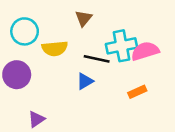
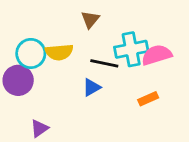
cyan circle: (25, 31) -> (31, 53), moved

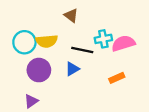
brown triangle: (90, 20) -> (71, 16), turned -32
cyan cross: (131, 49) -> (103, 39), size x0.7
purple circle: (18, 80) -> (39, 70), moved

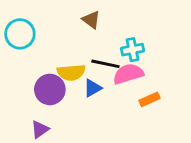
yellow semicircle: (47, 41) -> (71, 72), moved
cyan circle: (24, 42) -> (20, 34), moved
pink semicircle: (123, 43) -> (128, 74), moved

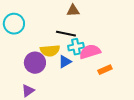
brown triangle: (91, 20) -> (73, 11), moved, turned -40
cyan cross: (132, 50) -> (76, 47), moved
black line: (105, 64) -> (66, 34), moved

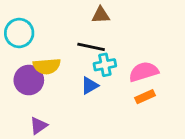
yellow semicircle: (50, 51) -> (47, 66), moved
pink semicircle: (90, 52) -> (144, 72), moved
purple circle: (35, 63) -> (29, 80), moved

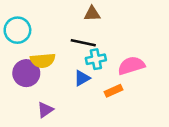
orange rectangle: (145, 97) -> (114, 91), moved
purple triangle: (38, 126) -> (45, 110), moved

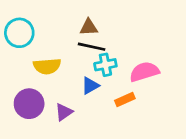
brown triangle: (92, 14) -> (89, 27), moved
purple circle: (26, 73) -> (29, 104), moved
purple triangle: (45, 110) -> (64, 112), moved

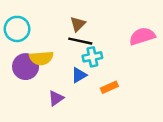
brown triangle: (89, 27) -> (78, 24), turned -42
pink semicircle: (144, 72) -> (142, 36), moved
purple circle: (29, 104) -> (26, 67), moved

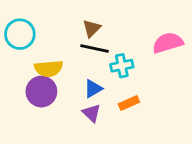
cyan cross: (92, 57) -> (122, 66), moved
purple circle: (26, 67) -> (41, 92), moved
purple triangle: (56, 98) -> (92, 113), moved, turned -42

